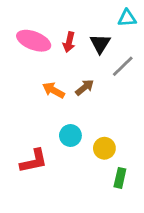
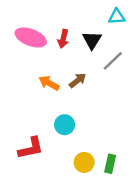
yellow circle: (104, 148) -> (84, 162), moved

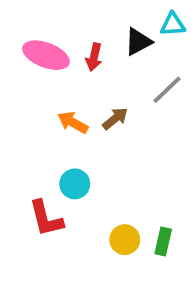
black triangle: (92, 40) -> (138, 42), moved, turned 30
cyan circle: (65, 125) -> (75, 184), moved
red L-shape: (31, 148) -> (46, 218), turned 88

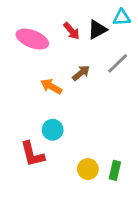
red arrow: (94, 57) -> (72, 31), moved, turned -54
brown arrow: (115, 119) -> (81, 73), moved

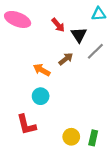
black triangle: (97, 30) -> (79, 35), moved, turned -35
pink ellipse: (32, 39) -> (18, 19), moved
cyan circle: (53, 130) -> (41, 96), moved

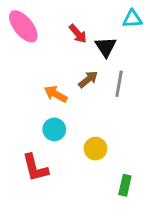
pink ellipse: (18, 19) -> (23, 26), turned 30
gray line: (95, 51) -> (119, 84), moved, turned -36
yellow circle: (71, 137) -> (95, 149), moved

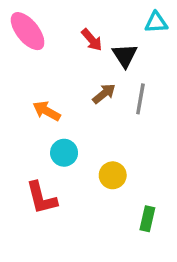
orange arrow: (56, 94) -> (47, 111), moved

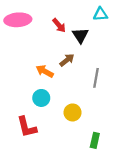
pink ellipse: (28, 31) -> (18, 20), turned -55
gray line: (140, 99) -> (96, 78), moved
orange arrow: (47, 111) -> (45, 71), moved

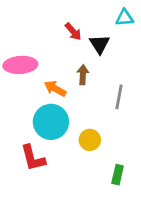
pink ellipse: (18, 20) -> (20, 65), moved
brown arrow: (67, 60) -> (83, 75), turned -48
cyan circle: (41, 98) -> (51, 122), size x1.6

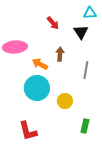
black triangle: (100, 44) -> (81, 32), moved
red L-shape: (33, 158) -> (28, 131), moved

